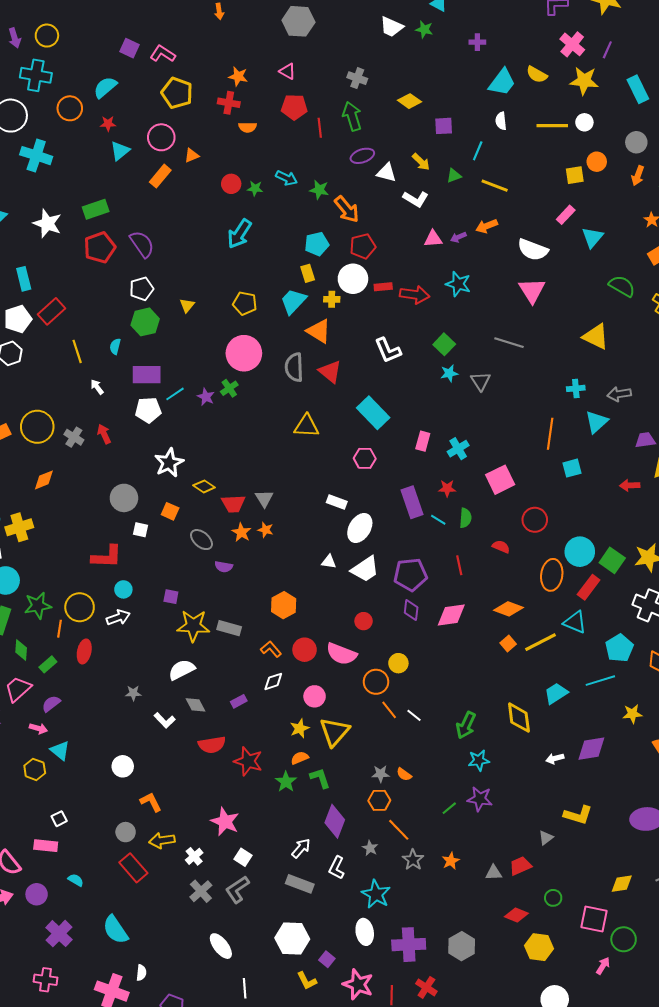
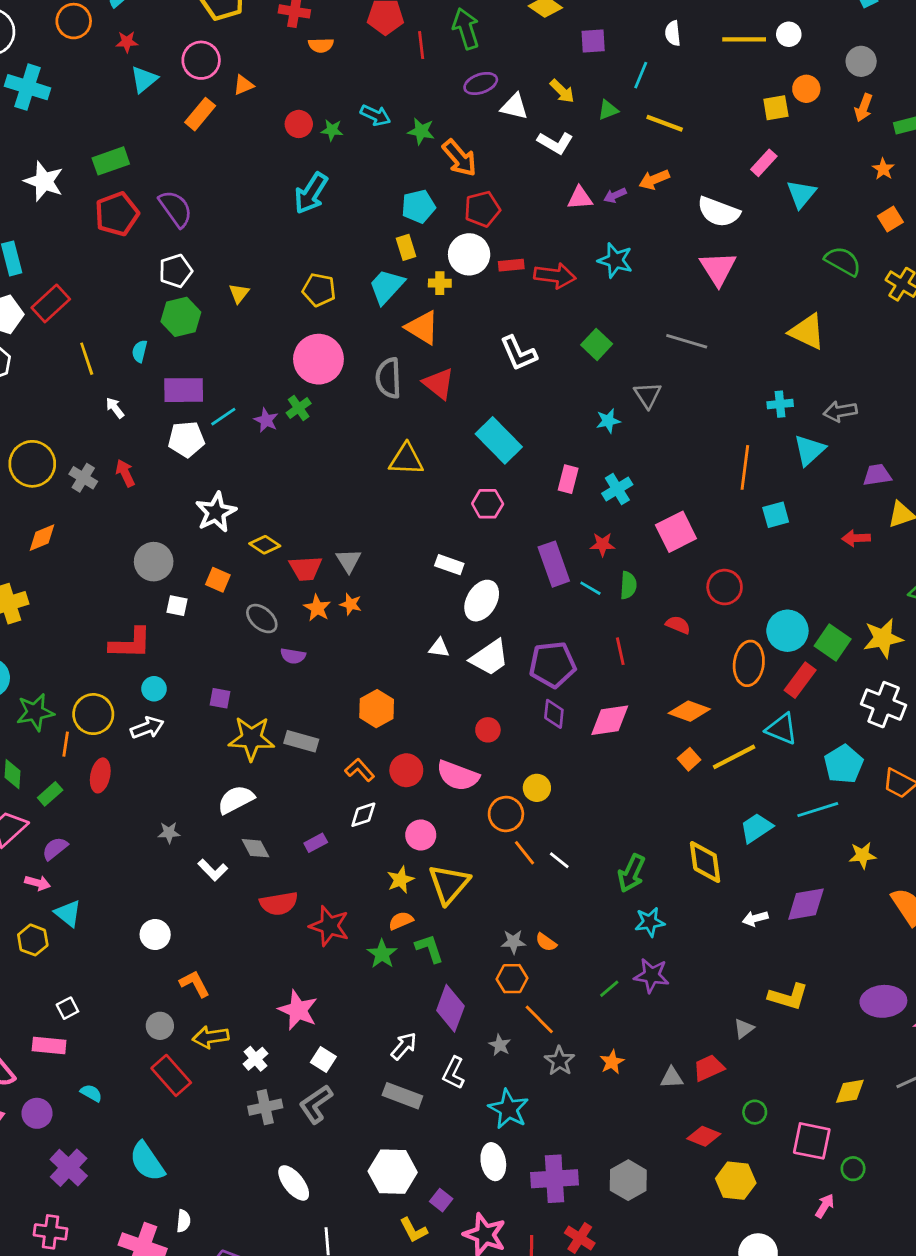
cyan star: (449, 373) -> (608, 421), moved
gray cross: (201, 891) -> (265, 1107), turned 30
green circle: (624, 939) -> (853, 1169), size x0.7

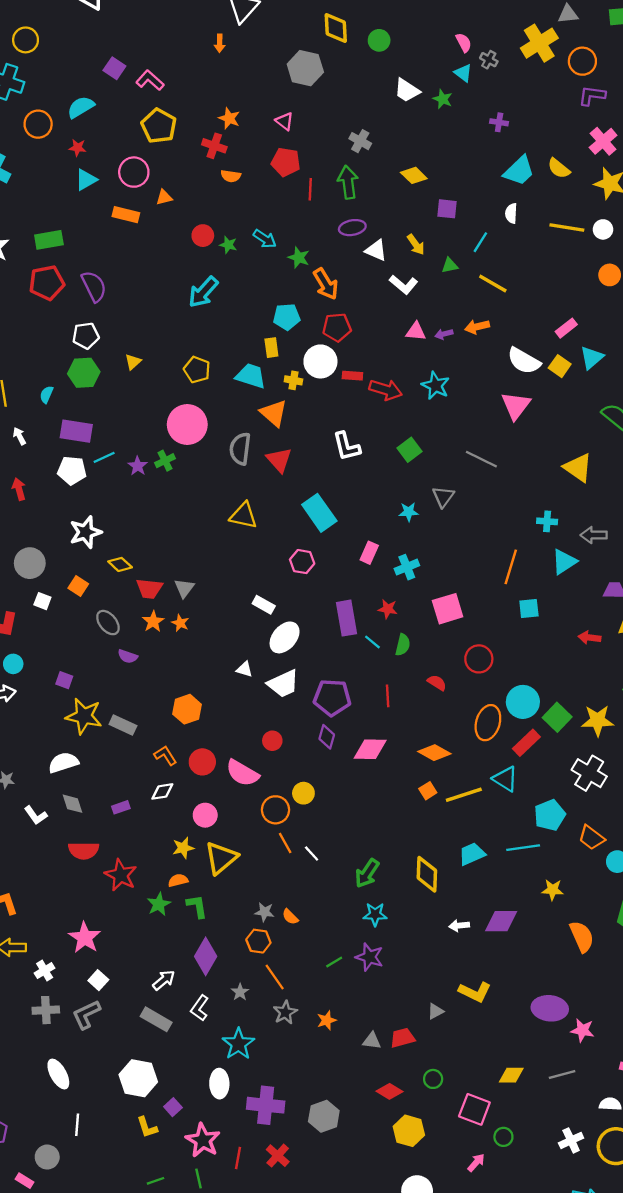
yellow square: (776, 108) -> (560, 366), moved, turned 35
orange rectangle: (200, 114) -> (126, 215), turned 55
cyan trapezoid: (387, 286) -> (251, 376), turned 56

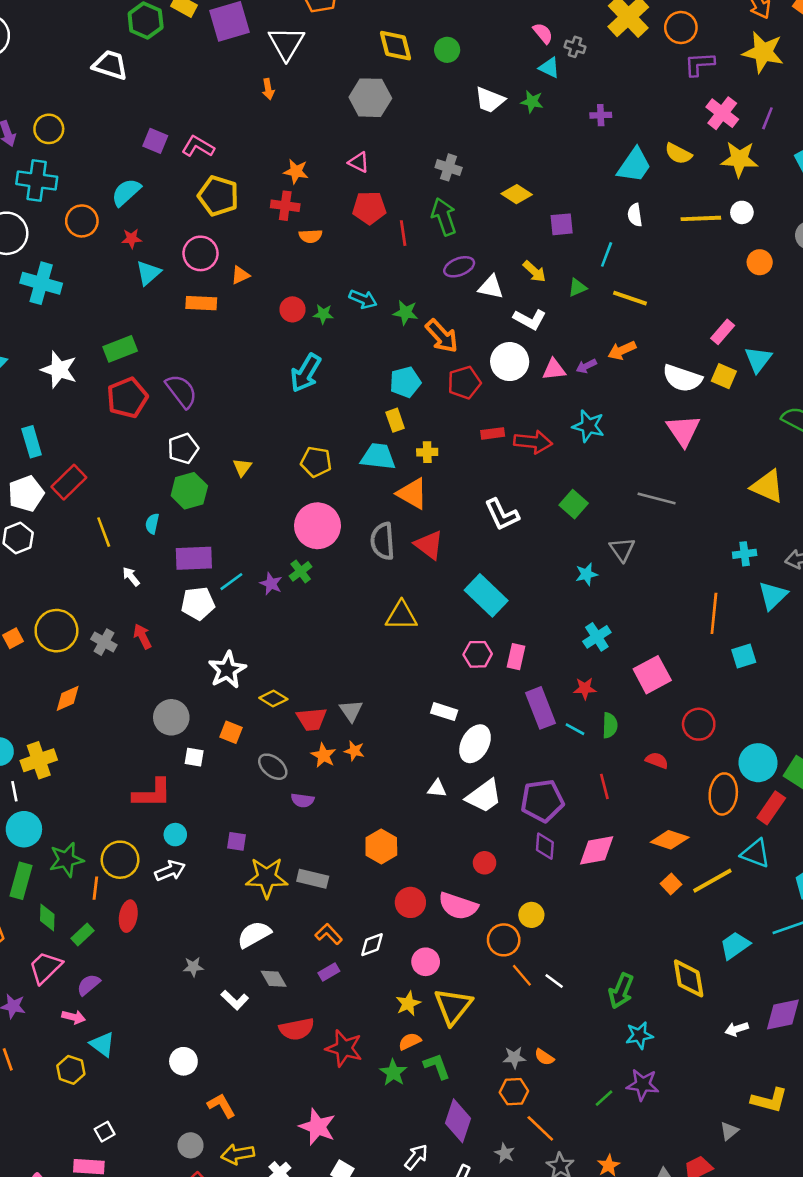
white circle: (320, 361) -> (510, 362), moved
pink rectangle: (369, 553) -> (516, 657), moved
orange L-shape: (165, 755) -> (329, 934), moved

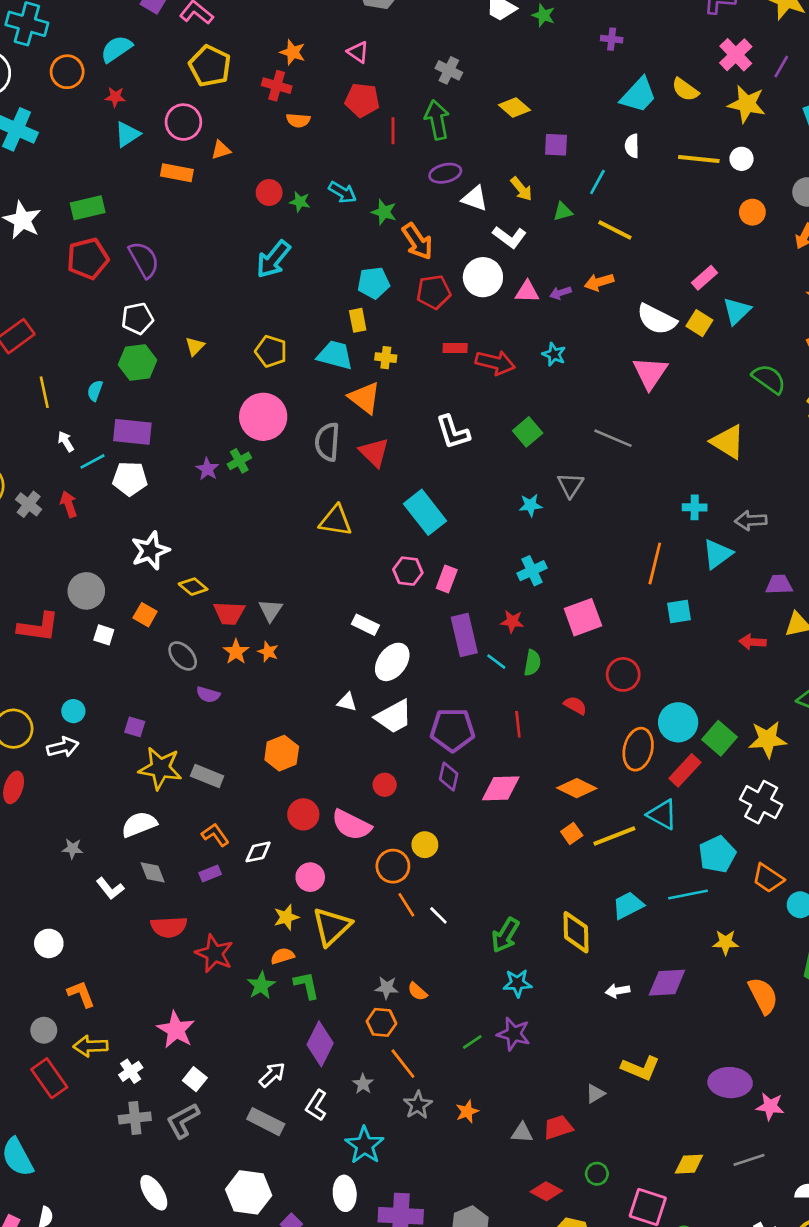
cyan star: (588, 426) -> (554, 354), size x0.7
cyan line: (231, 582) -> (93, 461), moved
red L-shape: (152, 793) -> (38, 627), moved

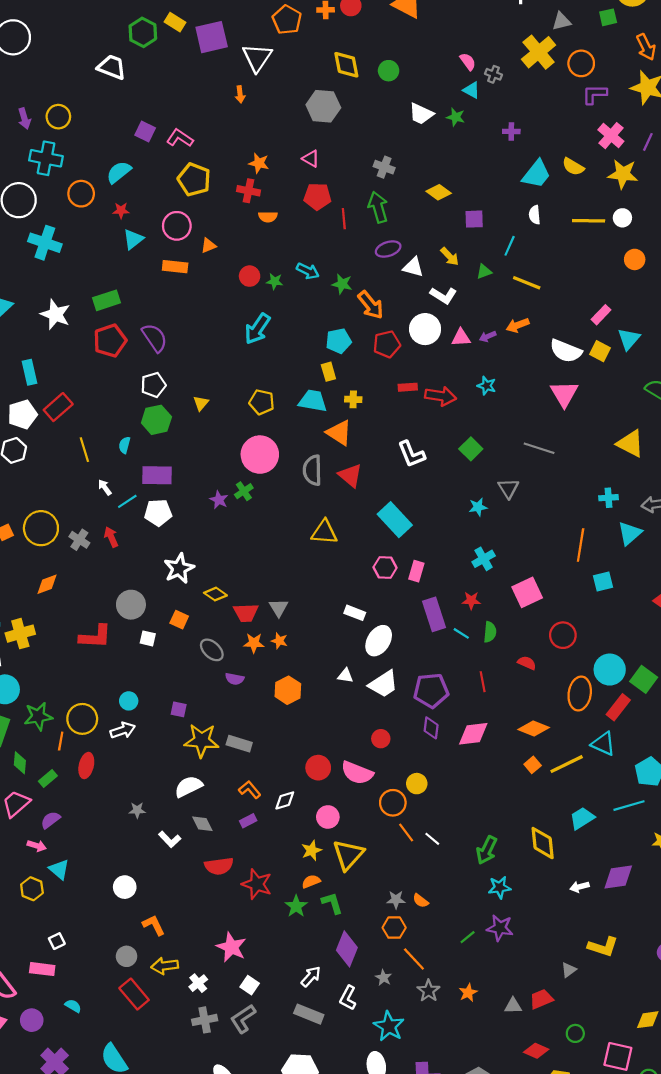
orange star: (236, 652) -> (254, 643), turned -30
orange hexagon: (282, 753) -> (288, 690), moved

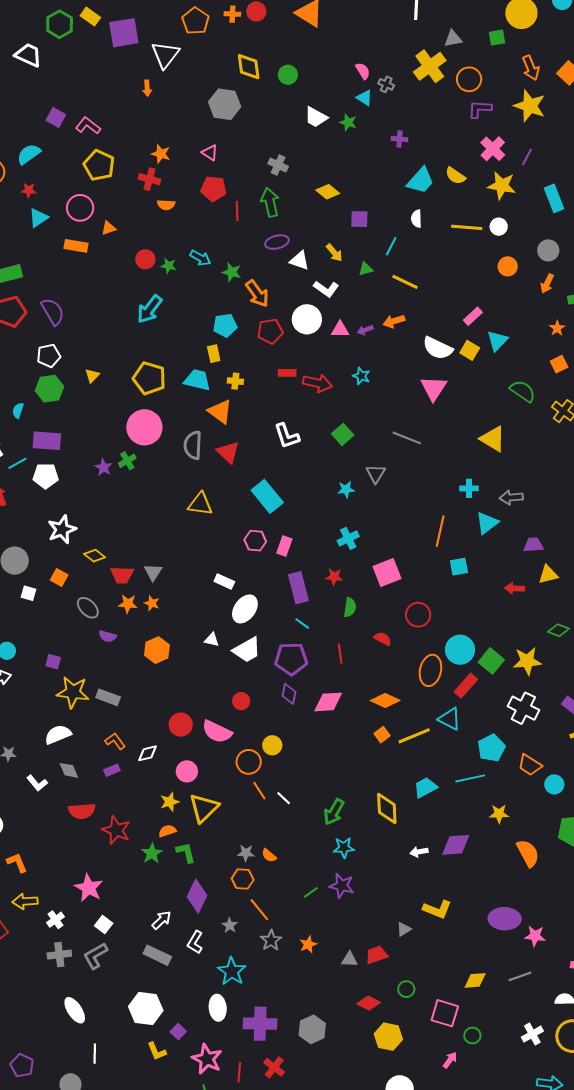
yellow pentagon: (262, 402) -> (149, 378), size x1.4
cyan line: (461, 633) -> (302, 624), moved

